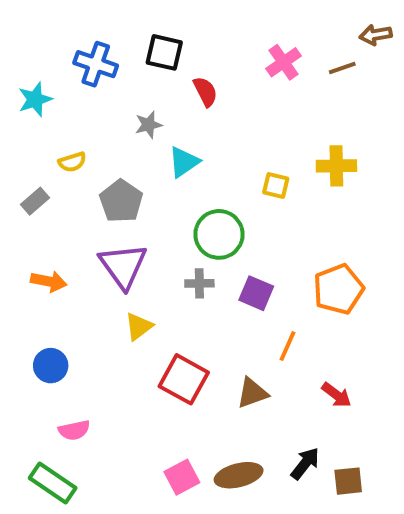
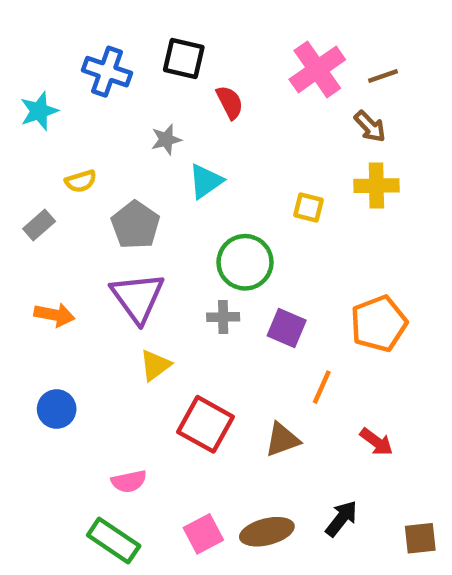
brown arrow: (376, 35) -> (370, 126), moved, turned -124
pink cross: (284, 62) -> (317, 69), size x1.4
pink semicircle: (74, 430) -> (129, 481), moved
brown square: (348, 481) -> (420, 538), moved
green rectangle: (53, 483) -> (114, 540), moved

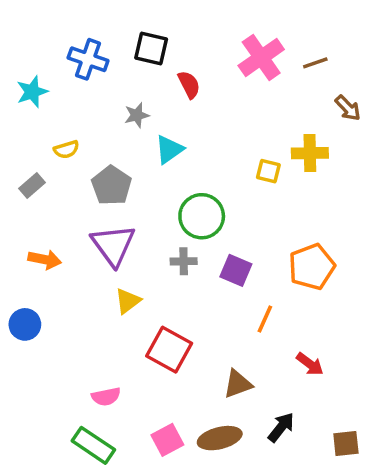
brown arrow: (370, 126) -> (348, 108), moved
yellow square: (309, 207) -> (268, 171), moved
blue circle: (57, 409) -> (25, 324), moved
brown triangle: (282, 440) -> (238, 384), moved

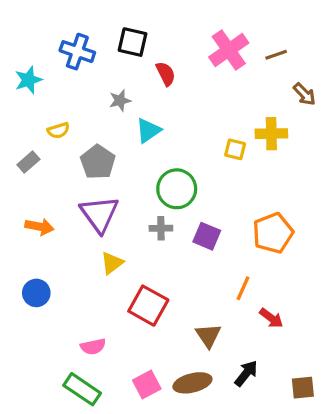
orange line: (265, 319) -> (243, 288), moved
blue circle: (25, 324) -> (36, 293), moved
brown triangle: (238, 384) -> (208, 336), turned -44

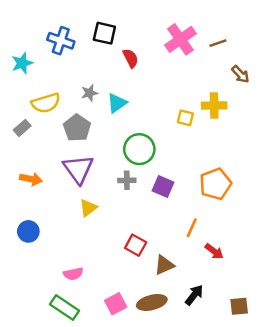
gray star: (120, 100) -> (89, 93), moved
yellow semicircle: (58, 130) -> (46, 103), size x1.6
red square: (148, 306) -> (136, 245), moved, size x0.7
brown triangle: (208, 336) -> (164, 265), turned 40

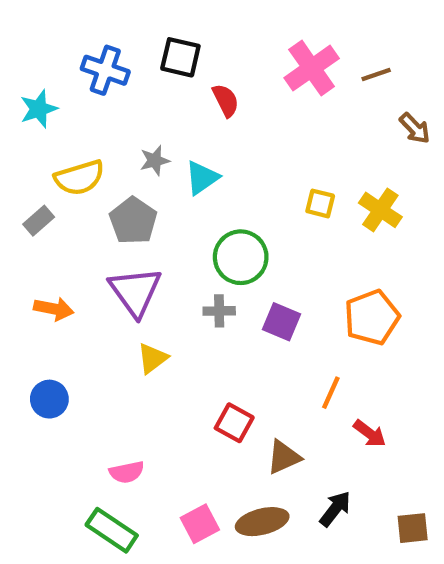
yellow cross: (214, 105) -> (380, 210), moved, turned 35

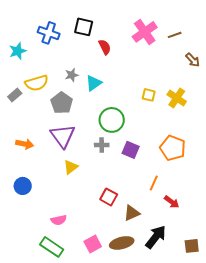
gray rectangle: (39, 221) -> (15, 95), moved
orange pentagon: (372, 317) -> (173, 148), turned -30
black arrow: (335, 509) -> (156, 237), size x1.4

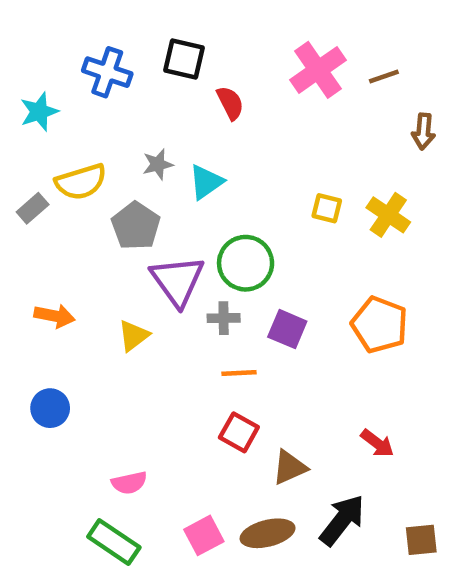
brown arrow: (193, 60) -> (423, 131), turned 49
purple triangle: (63, 136) -> (177, 281), moved
yellow triangle: (71, 167) -> (134, 336), moved
orange line: (154, 183) -> (239, 373), moved, turned 63

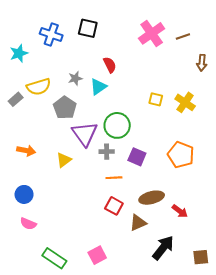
red semicircle: (230, 103) -> (110, 65), moved
pink semicircle: (129, 483) -> (28, 224), moved, turned 35
brown ellipse: (268, 533) -> (152, 198), moved

